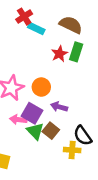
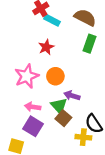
red star: (59, 54) -> (46, 47), moved
purple square: (32, 113) -> (33, 126), moved
green triangle: (35, 131) -> (59, 106), moved

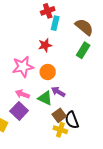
cyan rectangle: (52, 20) -> (55, 23), turned 64
green triangle: (59, 106) -> (45, 98), turned -35
brown square: (63, 118) -> (59, 115), moved

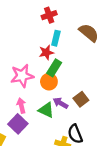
cyan rectangle: (55, 23) -> (56, 38), moved
green rectangle: (83, 50) -> (54, 68), moved
pink arrow: (22, 94) -> (21, 106), turned 56
brown square: (59, 115) -> (81, 99), moved

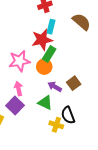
red star: (46, 52) -> (42, 40), size x1.5
green triangle: (46, 110) -> (45, 103), moved

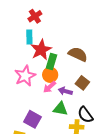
brown semicircle: (81, 22) -> (78, 54), moved
cyan rectangle: (51, 27) -> (29, 37), moved
pink arrow: (19, 89) -> (50, 87), moved, turned -104

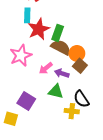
brown semicircle: (78, 54) -> (61, 47), moved
green rectangle: (52, 62) -> (58, 33), moved
orange circle: (50, 75) -> (77, 53), moved

